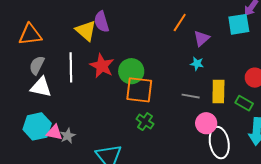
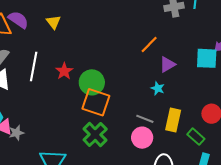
purple semicircle: (102, 22) -> (18, 20), moved, turned 130
yellow triangle: (86, 31) -> (53, 22), moved, size x0.7
red star: (102, 66) -> (64, 71), size x0.7
green cross: (145, 122) -> (95, 134), size x1.4
pink circle: (206, 123) -> (142, 138), moved

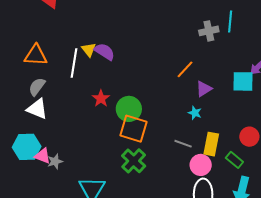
purple semicircle: (18, 20) -> (105, 52), moved
white line: (34, 67) -> (74, 63), moved
pink circle: (142, 138) -> (201, 165), moved

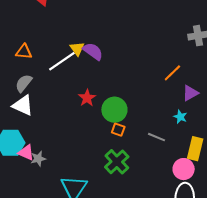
orange triangle: (36, 55) -> (24, 52), size x0.7
white line: (74, 63) -> (62, 61), turned 44
orange square: (134, 129) -> (118, 130), size x0.5
gray line: (183, 144) -> (157, 137), moved

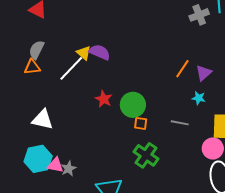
orange line: (172, 73) -> (182, 69), moved
gray semicircle: (24, 83) -> (37, 50), moved

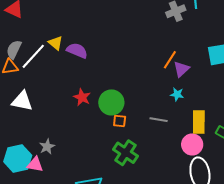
yellow triangle: (84, 53) -> (56, 43), moved
white line: (71, 68) -> (33, 56), moved
orange line: (182, 69) -> (170, 60), moved
white triangle: (42, 120) -> (22, 101), moved
gray star: (69, 169) -> (47, 147), moved

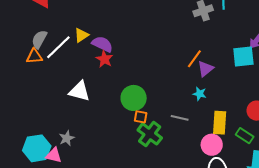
yellow triangle: (56, 43) -> (81, 35), turned 42
red star: (82, 97) -> (104, 59), moved
white triangle: (22, 101) -> (80, 91), moved
green cross: (126, 153) -> (150, 134), moved

